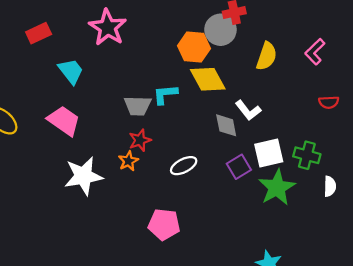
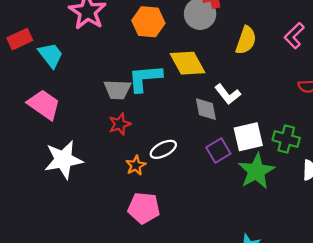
red rectangle: (39, 33) -> (20, 39), moved
orange hexagon: (194, 47) -> (148, 22), moved
cyan L-shape: (165, 94) -> (145, 78), size x1.4
orange star: (128, 161) -> (136, 165), moved

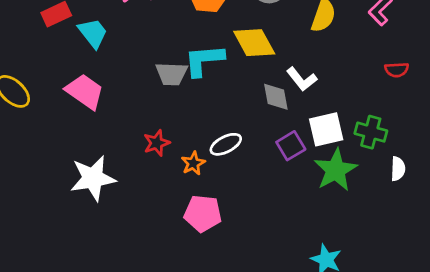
red star: (120, 124) -> (157, 143), moved
white star: (63, 160) -> (93, 178), moved

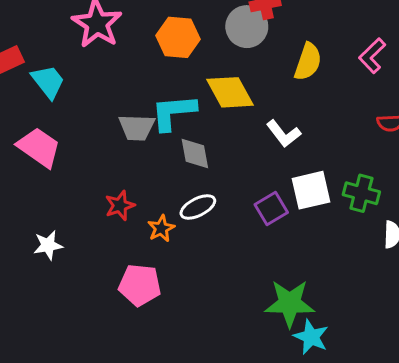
gray diamond: (276, 97) -> (195, 153), moved
green star: (336, 170) -> (290, 303), moved, turned 30
white star: (93, 178) -> (48, 245), size x0.6
pink pentagon: (203, 213) -> (140, 285), moved

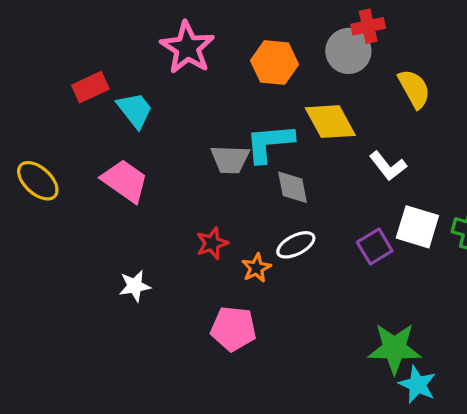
yellow semicircle: (308, 62) -> (414, 89), turned -48
white square: (311, 190) -> (417, 227), turned 30

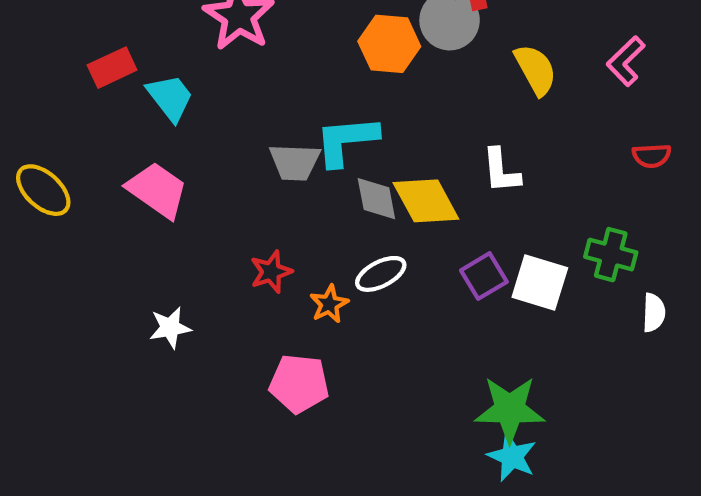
orange hexagon: (274, 62) -> (389, 44), moved
yellow diamond: (330, 122) -> (426, 201), moved
white L-shape: (388, 166) -> (501, 171), turned 33
white square: (417, 227) -> (540, 283), moved
cyan star: (417, 385) -> (512, 457), moved

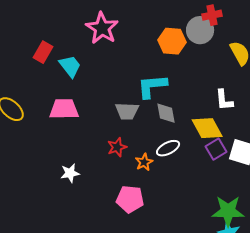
red rectangle: (112, 68) -> (43, 52), turned -35
gray trapezoid: (295, 162) -> (127, 111), moved
pink trapezoid: (157, 190) -> (64, 109), turned -36
yellow diamond: (426, 201) -> (207, 128), moved

